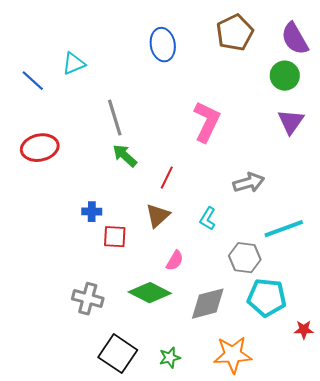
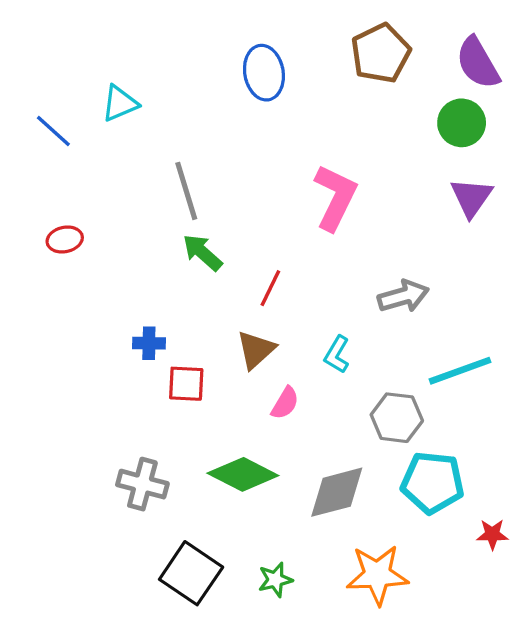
red ellipse: (40, 148) -> (65, 239), size x0.6
pink semicircle: (175, 261) -> (285, 403), moved

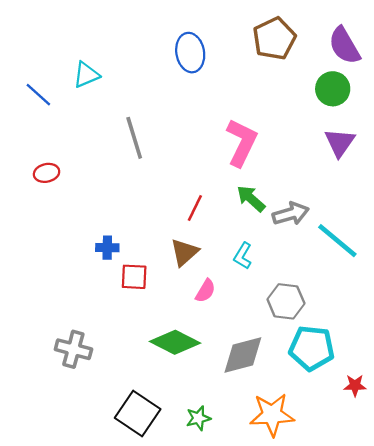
green arrow: (202, 252) -> (251, 199), moved
cyan line: (460, 371) -> (337, 241), moved, turned 60
gray cross: (142, 484) -> (73, 349), moved

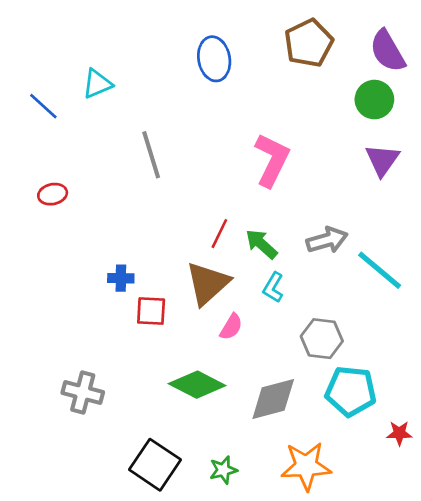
green arrow: (251, 199) -> (261, 244), moved
brown triangle: (184, 252) -> (208, 283), size x1.4

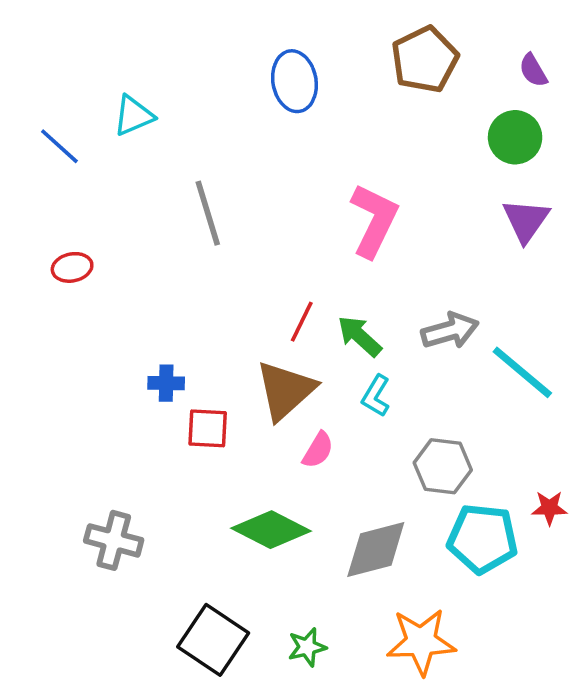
purple semicircle: (388, 51) -> (533, 70), size x0.6
red star: (399, 433) -> (549, 508), moved

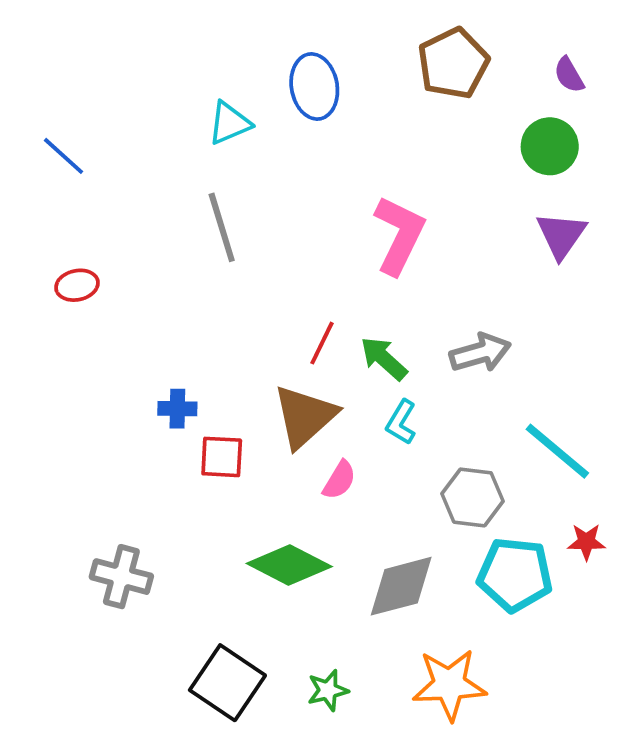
cyan triangle: (134, 116) -> (229, 123), moved
cyan line: (522, 372) -> (557, 451), moved

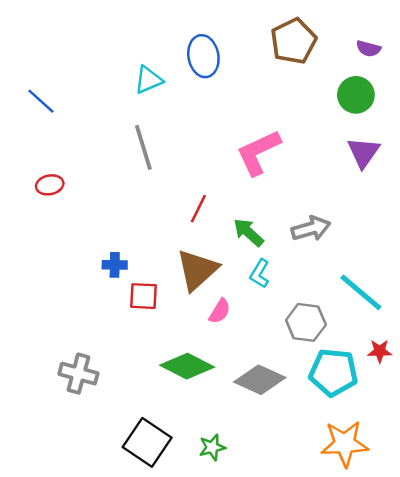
purple semicircle: (569, 75) -> (368, 49), turned -45
pink L-shape: (399, 235) -> (258, 152), turned -141
red line: (322, 343) -> (198, 209), moved
gray diamond: (401, 586) -> (260, 380), turned 39
orange star: (449, 685) -> (345, 444), moved

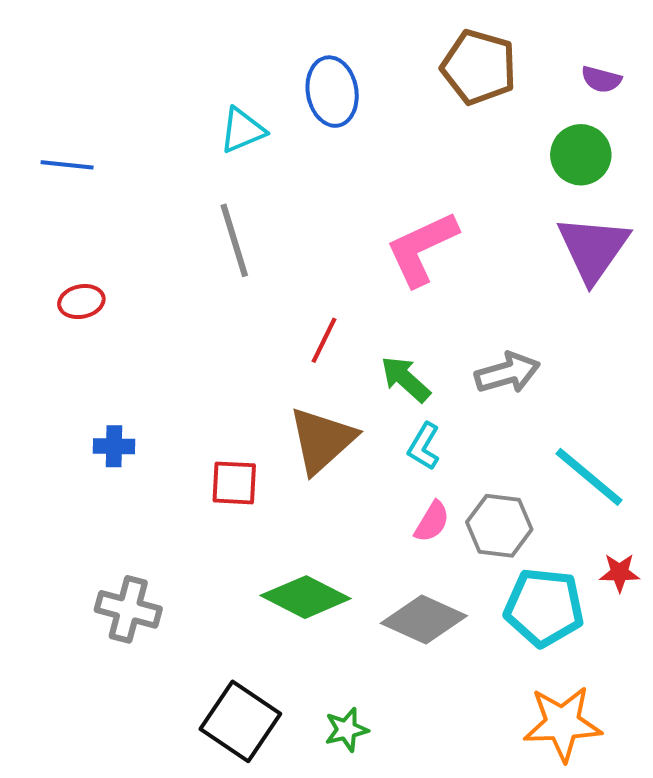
brown pentagon: (293, 41) -> (479, 67), turned -30
blue line: (41, 101) -> (67, 165), turned -36
purple triangle: (363, 152) -> (593, 249), size x1.4
blue cross: (115, 265) -> (114, 446), moved
pink semicircle: (220, 311) -> (432, 522), moved

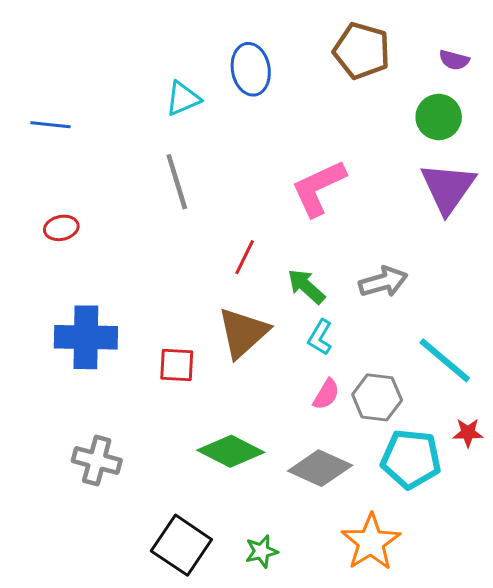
blue cross: (114, 446) -> (86, 337), size x2.0
orange star: (562, 723) -> (371, 542), moved, turned -30

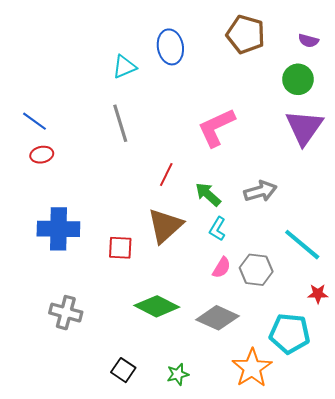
blue line: (50, 125) -> (34, 121), moved, turned 30
cyan pentagon: (411, 459) -> (290, 333), moved
black square: (181, 545) -> (123, 370), size x0.6

